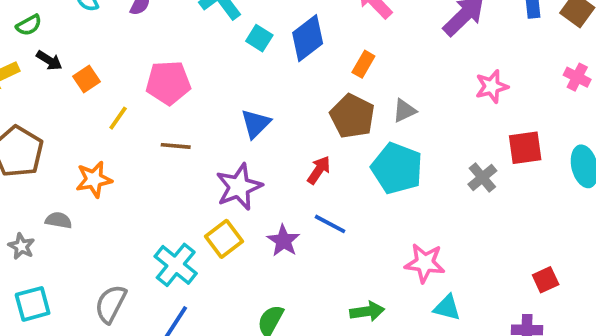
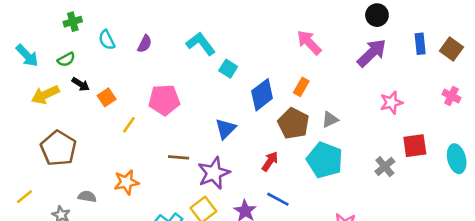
blue diamond: (308, 38) -> (262, 95), moved
brown line: (176, 146) -> (179, 157), moved
orange star: (94, 179) -> (126, 182), moved

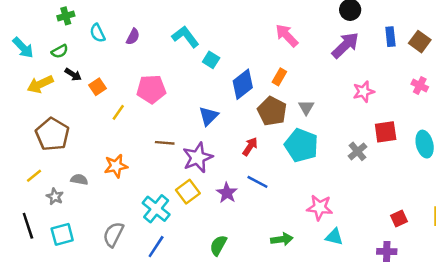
gray triangle: (330, 120) -> (306, 107), turned -35
yellow line: (24, 197) -> (34, 176), moved

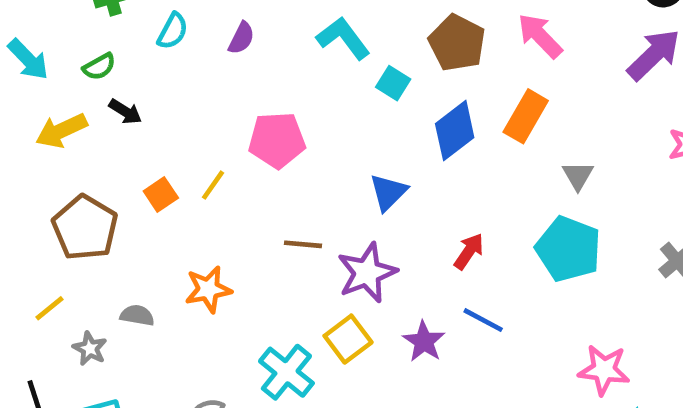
cyan semicircle: (98, 33) -> (173, 31), turned -126
orange rectangle: (279, 77) -> (526, 116), size x1.5
orange square: (98, 87) -> (161, 195), moved
brown pentagon: (272, 111) -> (457, 43), moved

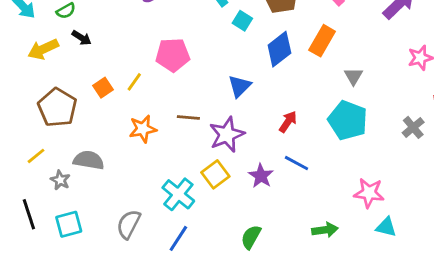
orange star: (208, 289) -> (143, 129), moved
gray semicircle: (137, 315) -> (89, 160), size x1.5

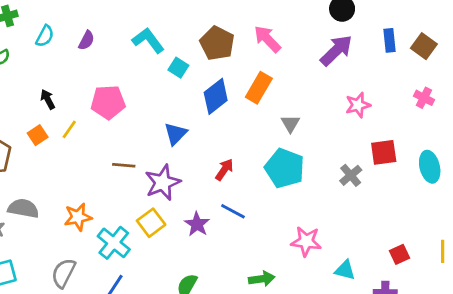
black arrow: (82, 38) -> (48, 99), moved, turned -150
orange star: (143, 129) -> (78, 217), moved
cyan triangle: (386, 227) -> (345, 270), moved

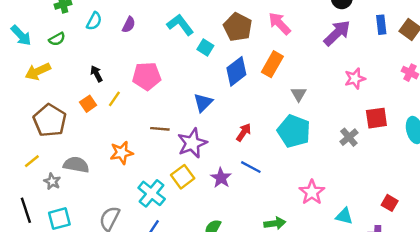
orange star: (78, 217) -> (122, 153), moved
pink star: (306, 241) -> (312, 192), turned 30
red square: (400, 254) -> (390, 203), turned -35

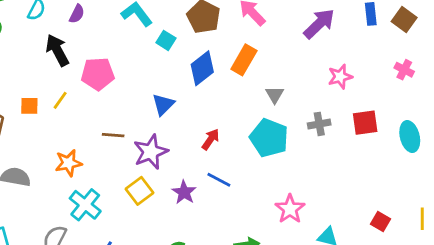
black arrow: (96, 74) -> (57, 50), moved, size x1.6
orange square: (88, 104) -> (29, 106), turned 35
gray cross: (349, 137) -> (319, 124), moved, turned 30
cyan cross: (152, 193) -> (85, 205), moved

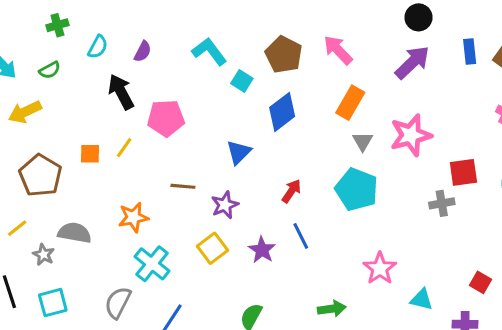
orange rectangle: (244, 60) -> (350, 103), moved
pink star: (340, 77) -> (411, 135), moved, size x1.5
gray cross: (319, 124) -> (442, 203), moved
purple star: (151, 152) -> (225, 205), size x0.7
blue line: (219, 180) -> (301, 236), turned 35

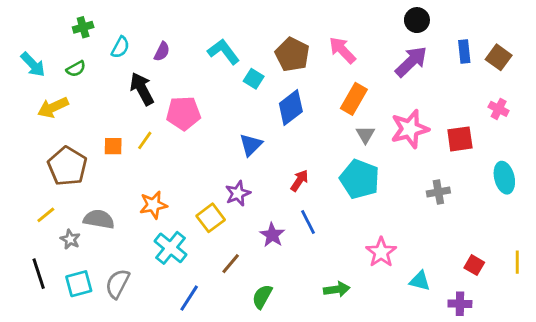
red square: (463, 172) -> (460, 139), moved
brown line: (183, 186) -> (231, 264), moved, turned -55
yellow square: (212, 248) -> (211, 218), moved
gray semicircle: (118, 303) -> (117, 284), moved

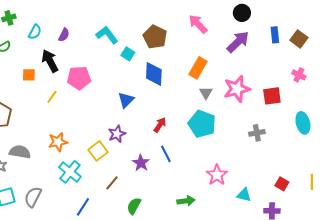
pink arrow: (342, 50) -> (198, 24), moved
blue diamond: (291, 107) -> (154, 74), turned -50
orange square: (113, 146) -> (29, 75), moved

